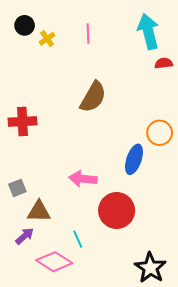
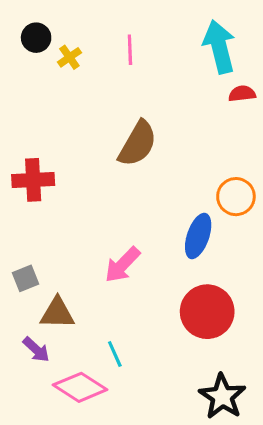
pink arrow: (83, 179) -> (122, 265), turned -52
red circle: (117, 210) -> (207, 312), moved
purple arrow: (25, 236) -> (36, 350), turned 84

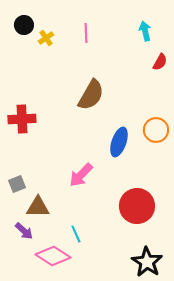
cyan arrow: (219, 47) -> (145, 31), size x0.6
red semicircle: (242, 94) -> (160, 62), turned 126
blue ellipse: (198, 236) -> (119, 142), moved

